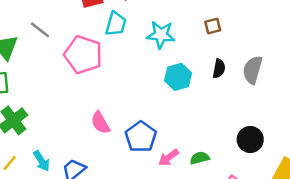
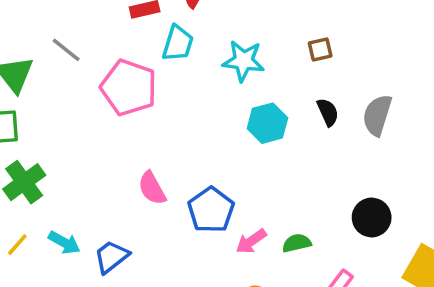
black semicircle: (219, 68) -> (328, 112), turned -36
cyan arrow: (42, 161) -> (64, 243), turned -30

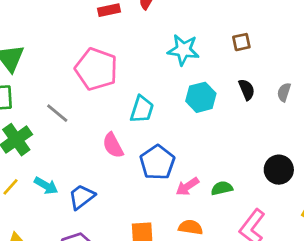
cyan trapezoid: (178, 43) -> (142, 109), moved
gray line: (66, 50) -> (57, 113), moved
gray semicircle: (377, 115) -> (284, 92), size x0.6

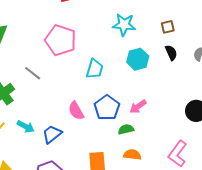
brown square: (241, 42) -> (168, 27), moved
pink semicircle: (113, 145) -> (76, 111), moved
pink arrow: (187, 187) -> (138, 107), moved
green semicircle: (222, 188) -> (126, 129), moved

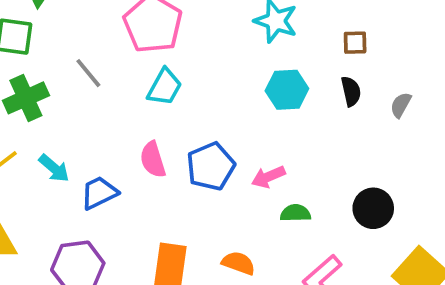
cyan trapezoid: (95, 69) -> (165, 87), moved
green semicircle: (126, 129) -> (295, 213), moved

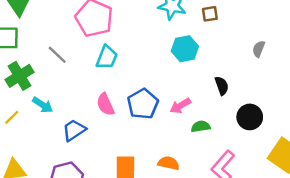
brown square: (355, 43) -> (210, 14), moved
black semicircle: (351, 91) -> (222, 86), moved
cyan arrow: (54, 168) -> (43, 105), moved

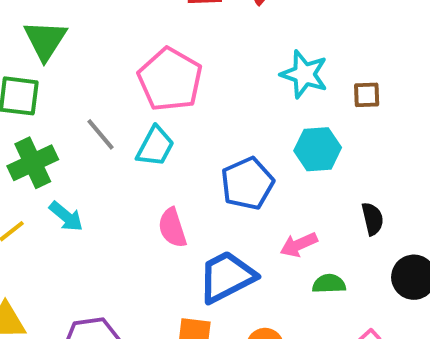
cyan trapezoid: (107, 57) -> (155, 146), moved
blue pentagon: (143, 104) -> (247, 184), moved
blue trapezoid: (74, 130) -> (227, 277), moved, size x1.4

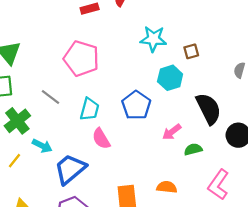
brown square: (367, 95) -> (191, 51), moved
cyan trapezoid: (155, 146) -> (89, 109), moved
black semicircle: (373, 219) -> (209, 109), size x1.8
blue trapezoid: (227, 277) -> (70, 169), moved

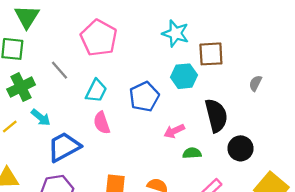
brown square: (191, 51) -> (211, 54), size x1.6

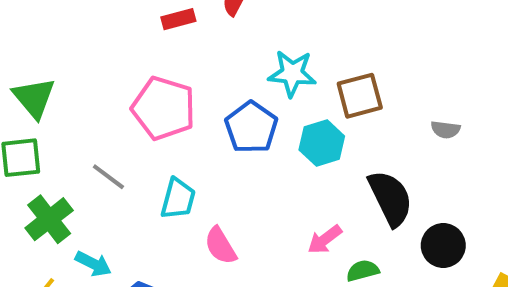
gray semicircle: (255, 83) -> (446, 130), turned -98
blue pentagon: (144, 97) -> (251, 127), moved
pink semicircle: (102, 123) -> (220, 246), moved

